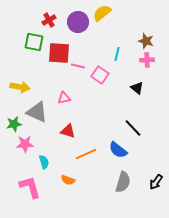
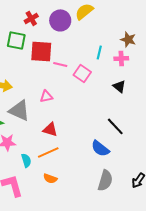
pink cross: (147, 60) -> (121, 58), moved
orange line: (86, 154) -> (48, 152), moved

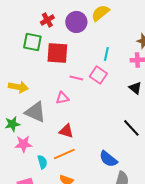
cyan line: (99, 52) -> (106, 54), moved
pink line: (60, 64) -> (76, 78), moved
blue semicircle: (100, 148) -> (108, 159), moved

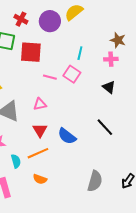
red cross: (47, 20) -> (21, 19), turned -32
pink triangle: (62, 98) -> (40, 104), moved
red triangle: (66, 131) -> (40, 130), turned 42
blue semicircle: (108, 159) -> (67, 136), moved

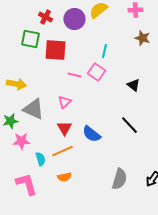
pink cross: (111, 59) -> (135, 10), moved
pink triangle: (40, 104) -> (64, 102), turned -32
orange semicircle: (40, 179) -> (64, 177), turned -32

